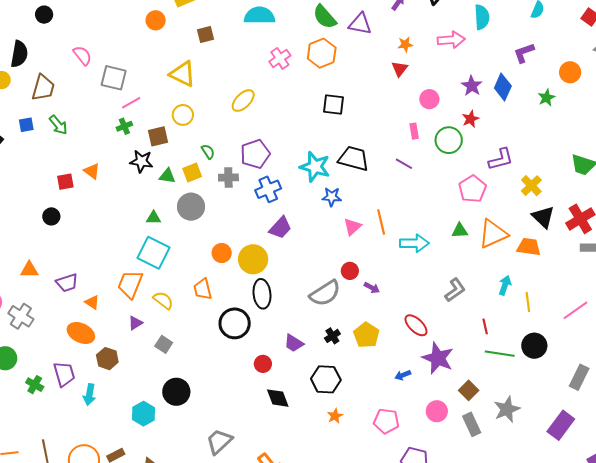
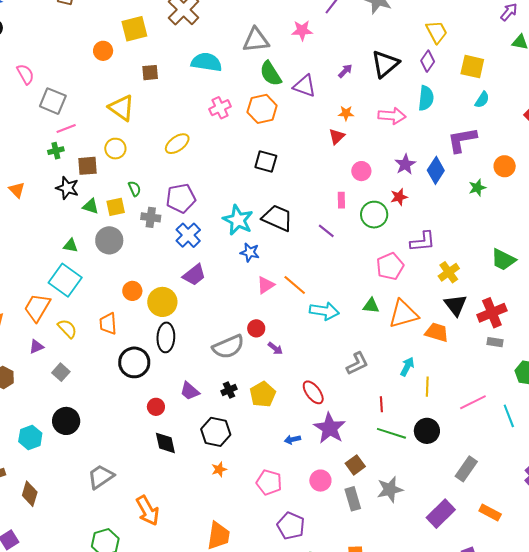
purple L-shape: (524, 53) -> (462, 140), size x1.4
blue cross: (268, 189) -> (188, 235), turned -30
orange line: (381, 222) -> (295, 285), turned -45

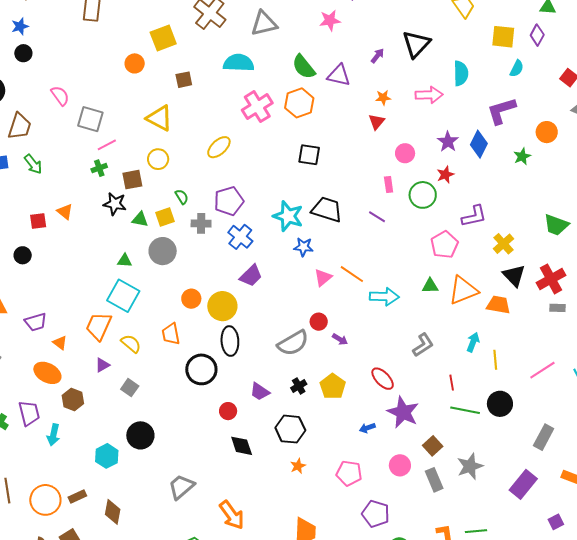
gray triangle: (256, 40) -> (264, 23), moved
purple diamond: (428, 61) -> (537, 35), moved
pink cross: (220, 108) -> (257, 107), size x1.4

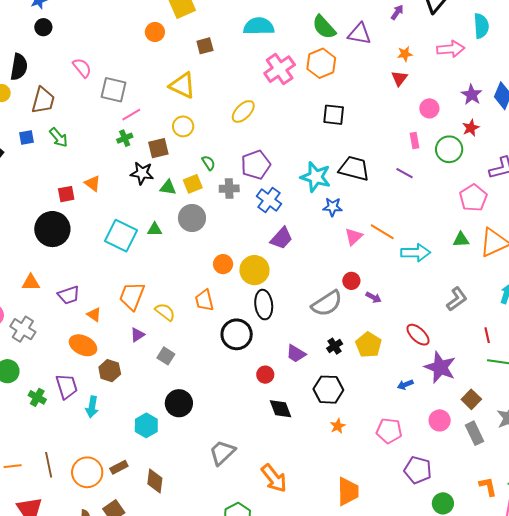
black circle: (23, 255) -> (52, 229), size x2.0
cyan square: (123, 296) -> (121, 236), moved

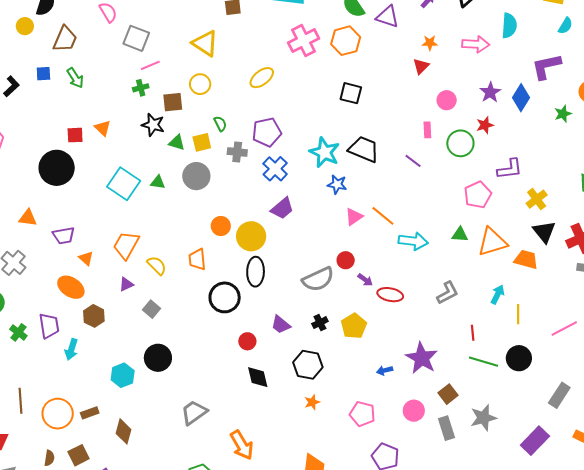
red ellipse: (418, 335) -> (390, 295), moved, turned -40

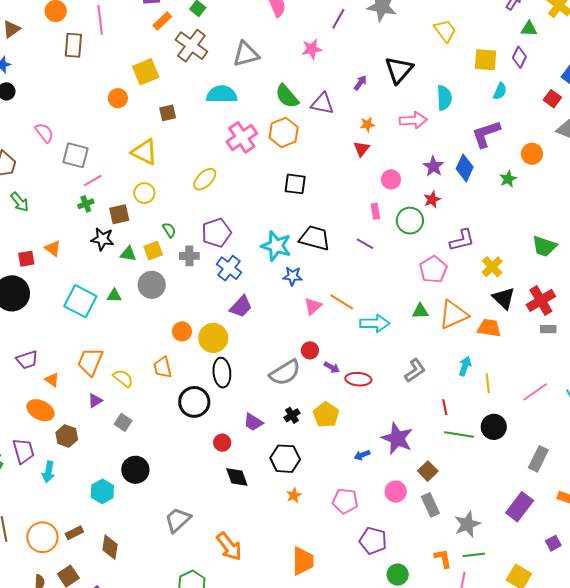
gray star: (483, 418) -> (467, 524), moved

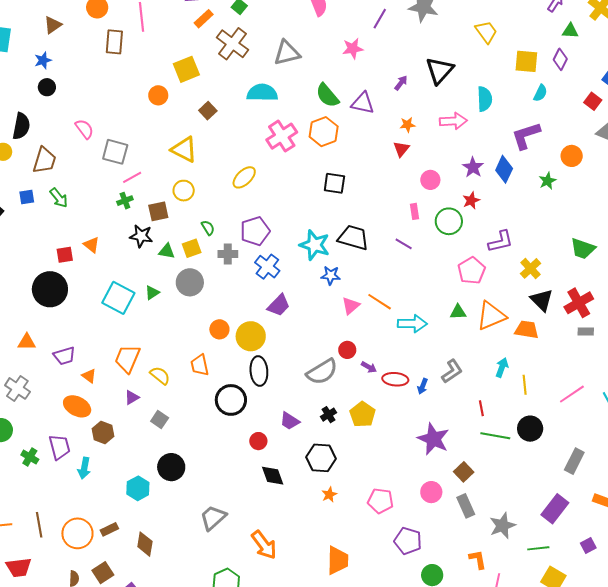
brown square: (168, 113) -> (208, 111), turned -30
green triangle: (114, 296) -> (152, 293), turned -35
blue arrow: (362, 455) -> (423, 386), moved, turned -49
green line: (474, 555) -> (538, 548), moved

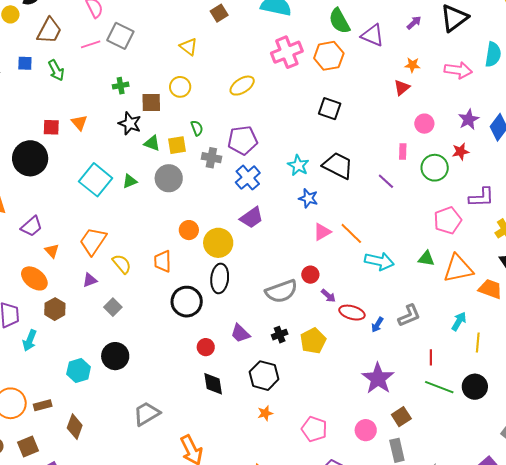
yellow triangle: (184, 149) -> (189, 47), size x0.7
pink line: (132, 177) -> (91, 44), moved
cyan star: (315, 245) -> (298, 165), size x0.7
purple trapezoid: (64, 356) -> (31, 226), turned -35

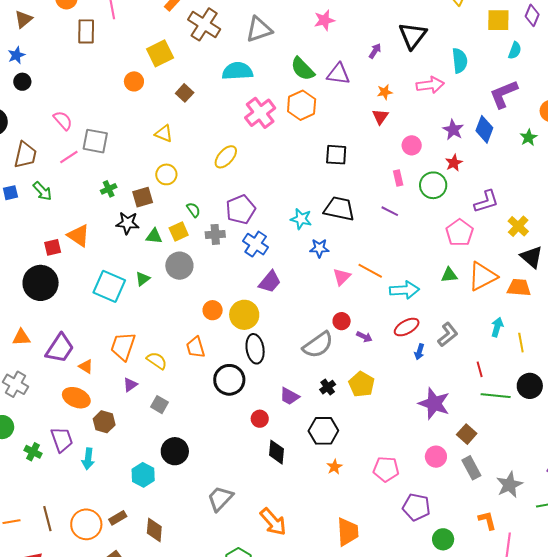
black square: (330, 109) -> (336, 155), moved
orange triangle: (79, 123) -> (79, 235), size x1.4
purple trapezoid: (31, 226) -> (60, 348), size x1.4
red ellipse: (352, 313) -> (407, 327), moved, turned -30
black diamond: (213, 384) -> (276, 452), turned 30

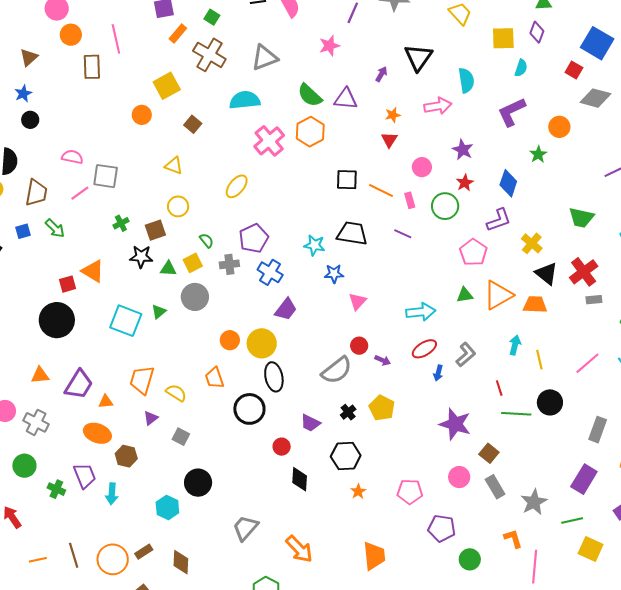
pink semicircle: (63, 121) -> (72, 157), turned -35
blue diamond: (484, 129) -> (508, 183), moved
orange line: (370, 271) -> (381, 191), moved
orange triangle: (86, 366) -> (106, 402), turned -35

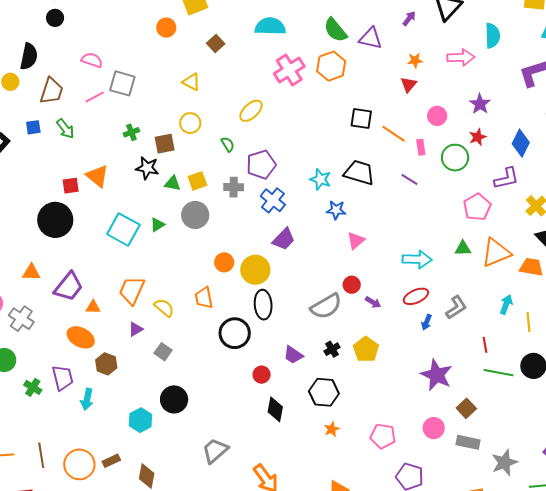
green semicircle: (207, 241) -> (228, 144), moved
gray rectangle: (495, 487) -> (468, 442), turned -55

